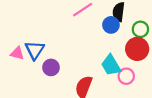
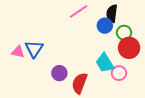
green circle: (140, 29) -> (124, 33), moved
purple circle: (51, 67) -> (59, 73), moved

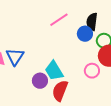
cyan trapezoid: (105, 63) -> (54, 71), moved
pink circle: (119, 73) -> (92, 71), moved

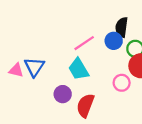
pink line: (59, 20) -> (84, 43), moved
cyan trapezoid: (54, 71) -> (79, 69), moved

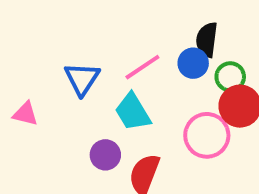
blue triangle: (34, 67) -> (82, 79), moved
pink circle: (122, 83) -> (207, 135), size x1.5

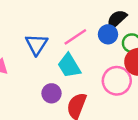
black semicircle: (207, 40) -> (117, 19), turned 40

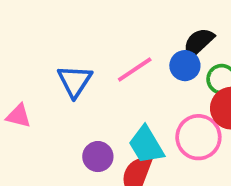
cyan trapezoid: (69, 66) -> (146, 145), moved

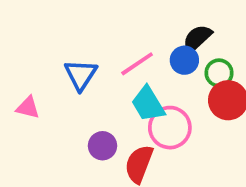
pink circle: (198, 137) -> (170, 128), moved
cyan trapezoid: (146, 145) -> (148, 104), moved

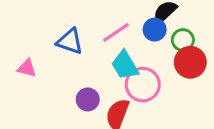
blue triangle: (81, 75) -> (70, 41), turned -44

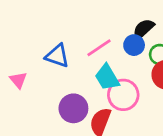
pink triangle: (27, 68) -> (18, 80), turned 36
purple circle: (88, 99) -> (73, 108), size x1.4

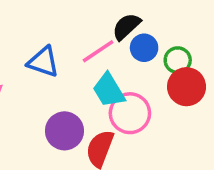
black semicircle: (143, 29) -> (126, 27), moved

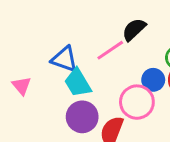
blue circle: (144, 48) -> (153, 80), moved
cyan trapezoid: (109, 90) -> (78, 83), moved

